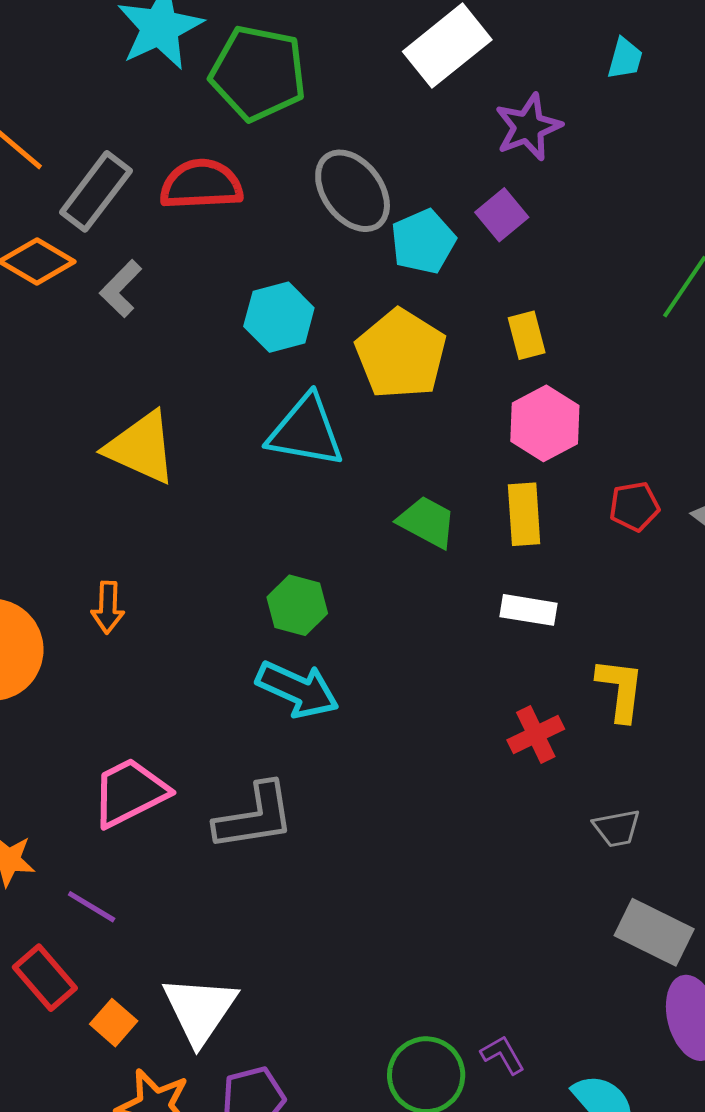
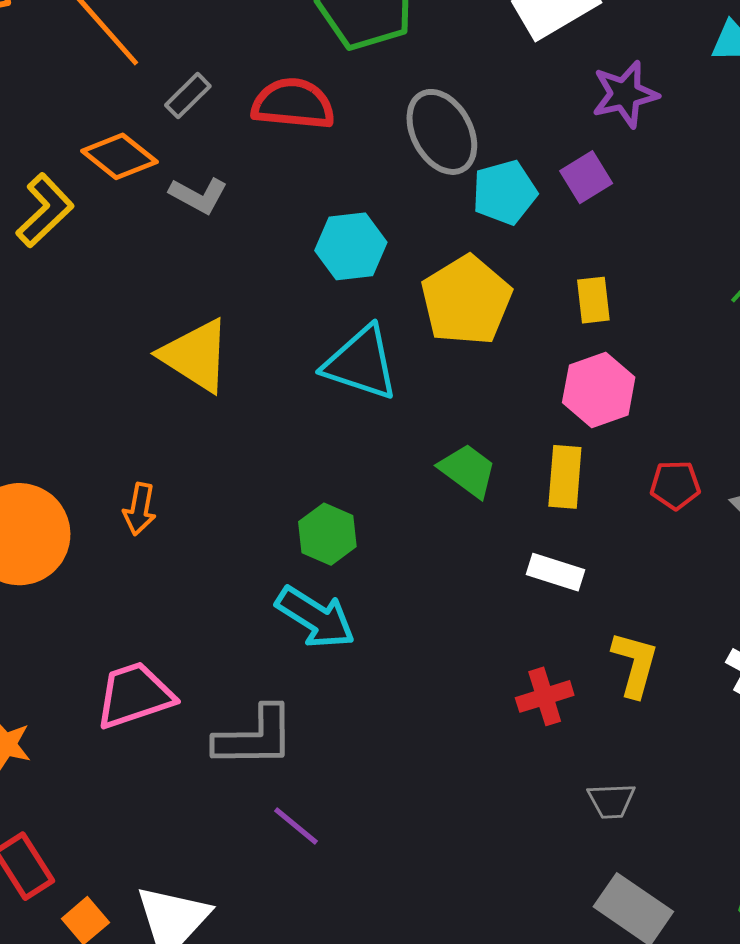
gray rectangle: (96, 191) -> (188, 96), size x0.6
gray L-shape: (121, 289) -> (198, 195), turned -114
purple line: (92, 907) -> (296, 826), moved

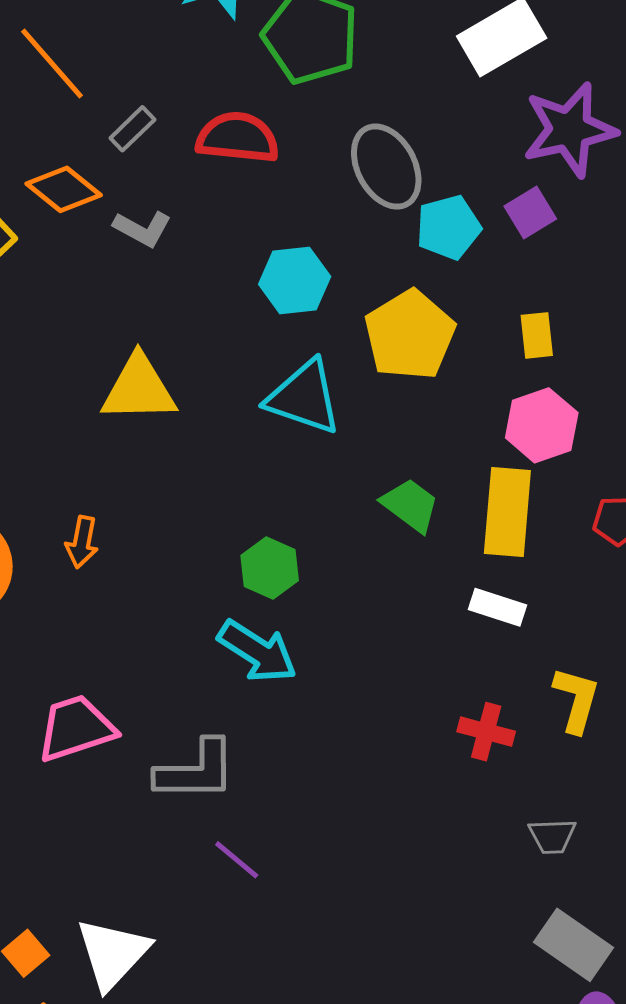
purple star: (625, 94) -> (569, 130), size x1.4
yellow triangle: (196, 355) -> (139, 389), turned -34
yellow rectangle: (565, 477) -> (507, 512), size x1.4
red cross: (545, 696) -> (486, 732), turned 32

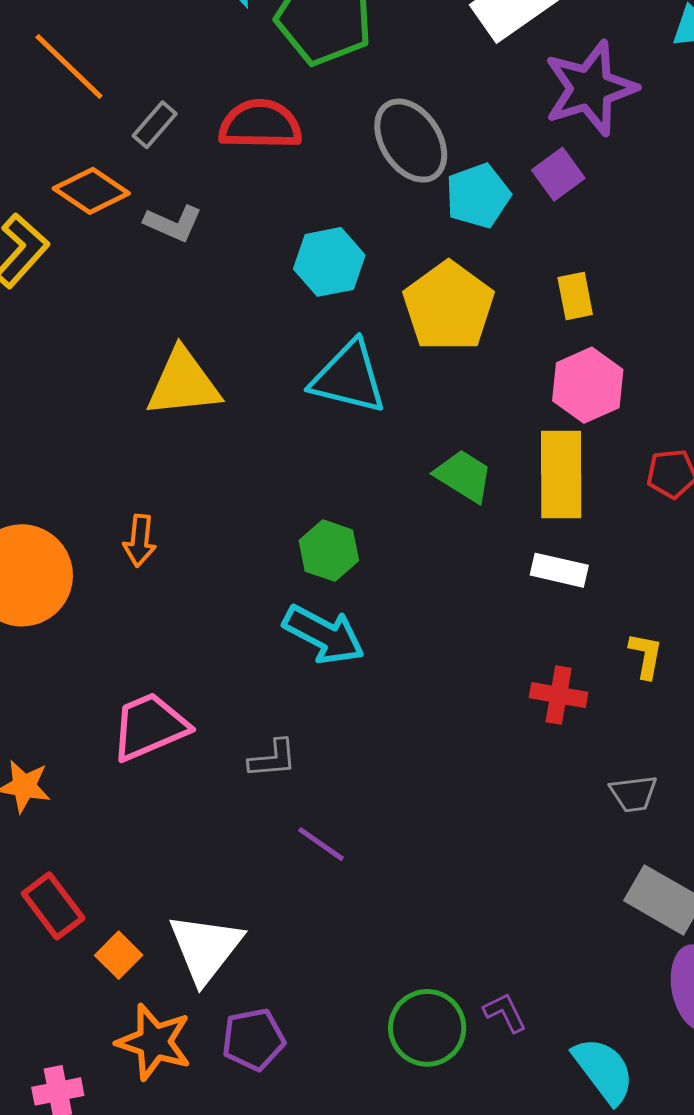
yellow L-shape: (576, 700) -> (646, 656), size x0.7
gray L-shape: (196, 771) -> (273, 759), size x0.6

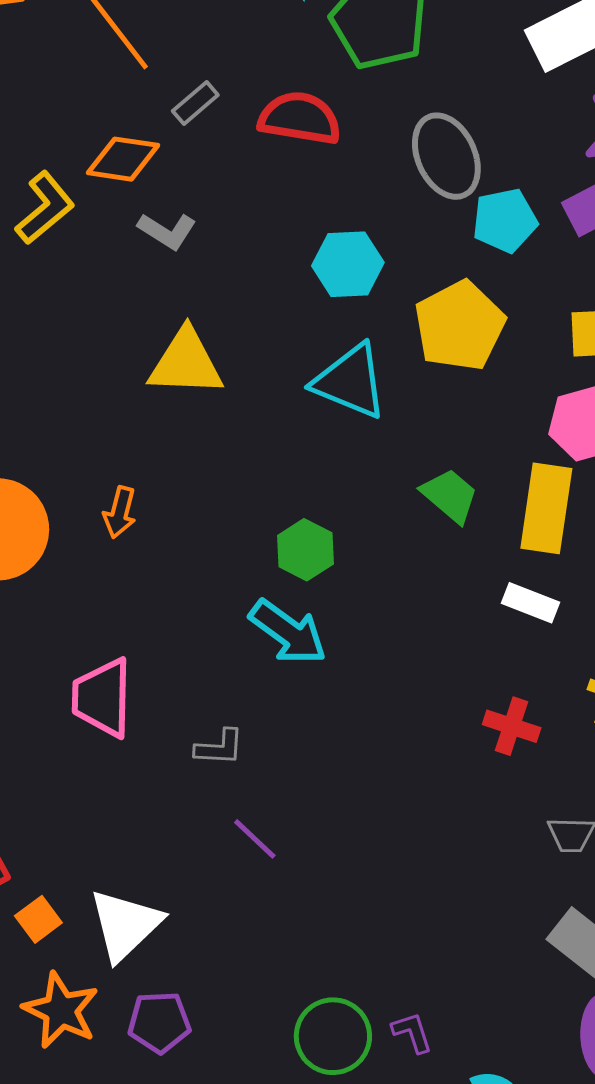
orange diamond: (91, 191) -> (123, 159), turned -34
gray L-shape: (173, 223) -> (167, 231), moved
pink trapezoid: (150, 727) -> (102, 698), turned -74

